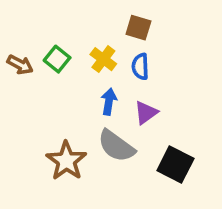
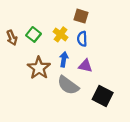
brown arrow: (20, 65) -> (12, 38), turned 40
purple triangle: (146, 113) -> (85, 66), turned 48
brown star: (66, 161) -> (39, 68), moved

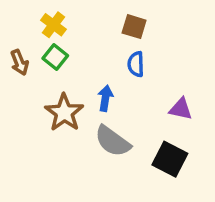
yellow cross: (61, 34) -> (53, 25), moved
purple triangle: (85, 66) -> (181, 109), moved

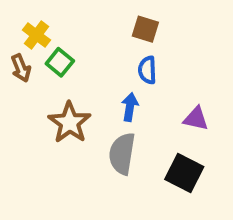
yellow cross: (53, 25) -> (36, 35), moved
blue arrow: (105, 98) -> (130, 107), moved
gray semicircle: (113, 141) -> (122, 154), turned 63

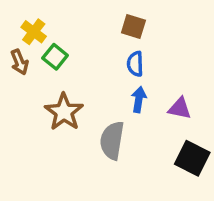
blue arrow: (130, 107) -> (139, 100), moved
black square: (184, 173) -> (192, 158), moved

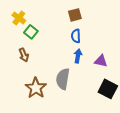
brown square: (133, 26) -> (75, 15), turned -32
brown arrow: (19, 62) -> (24, 55), moved
brown star: (64, 112) -> (36, 88), moved

